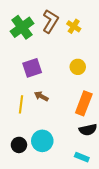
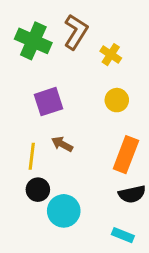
yellow cross: (74, 26) -> (111, 55), moved
green cross: (22, 27) -> (33, 41), turned -30
black circle: (19, 145) -> (38, 190), moved

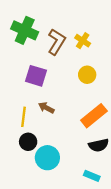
brown L-shape: (76, 32) -> (56, 42), moved
purple square: (49, 102) -> (36, 76), turned 35
orange rectangle: (126, 155) -> (94, 116), turned 30

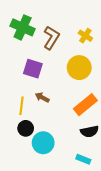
yellow cross: (83, 41) -> (85, 36), moved
yellow circle: (87, 75) -> (79, 68), size x1.5

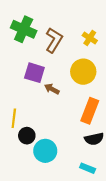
brown arrow: (42, 97) -> (52, 89), moved
orange rectangle: (85, 105) -> (90, 111), turned -30
yellow line: (22, 106) -> (14, 118), moved

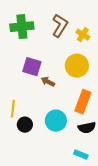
green cross: (24, 29) -> (22, 27), turned -30
brown L-shape: (54, 40) -> (60, 26), moved
cyan circle: (45, 151) -> (56, 121), moved

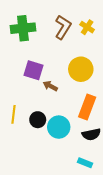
yellow cross: (83, 35) -> (87, 27), moved
black circle: (25, 125) -> (38, 120), moved

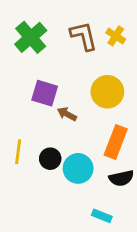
brown L-shape: (63, 27) -> (84, 36), turned -45
green cross: (23, 28) -> (31, 37), turned -35
cyan rectangle: (85, 163) -> (102, 216), moved

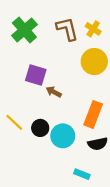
yellow circle: (107, 92) -> (94, 62), moved
yellow line: (18, 152) -> (14, 122), turned -54

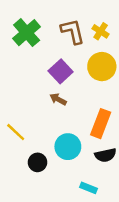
purple square: (36, 75) -> (61, 71), moved, turned 30
black circle: (40, 128) -> (38, 162), moved

